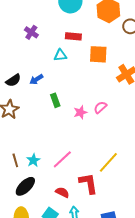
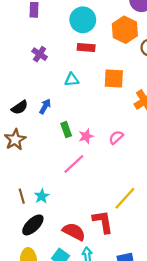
red rectangle: (73, 36) -> (86, 48), moved
blue arrow: (36, 79) -> (45, 106), turned 152
pink star: (80, 112) -> (86, 136), moved
pink line: (62, 159) -> (74, 164), moved
red semicircle: (62, 192) -> (74, 232), size x1.5

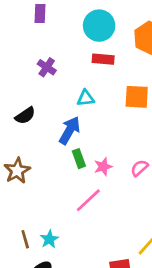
blue arrow: (45, 106) -> (70, 130), moved, size x1.5
black semicircle: (20, 107) -> (25, 116), moved

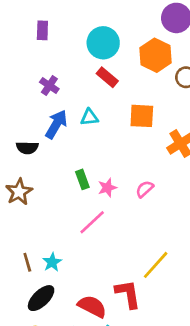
red rectangle: (103, 59) -> (107, 77), turned 35
black semicircle: (25, 116) -> (27, 148), moved, turned 35
blue arrow: (70, 130) -> (56, 124), moved

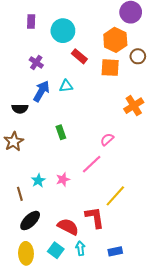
cyan circle: (103, 43) -> (63, 31), moved
orange square: (142, 116) -> (110, 68), moved
pink star: (107, 188) -> (63, 179), moved
pink line: (92, 222) -> (92, 164), moved
cyan star: (52, 262) -> (38, 180), moved

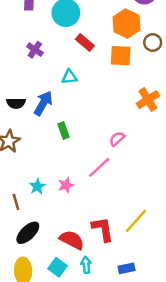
blue arrow: (41, 91) -> (43, 103), moved
yellow line: (115, 196) -> (136, 221), moved

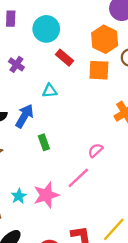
pink star: (66, 185) -> (46, 195), size x1.6

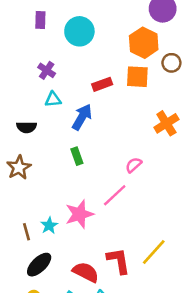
red rectangle: (65, 58) -> (102, 84), moved, turned -60
cyan triangle: (50, 91) -> (53, 99), moved
blue arrow: (24, 116) -> (82, 117), moved
cyan star: (19, 196) -> (49, 225), moved

